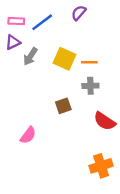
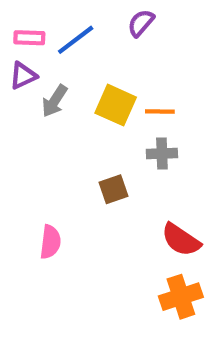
red semicircle: (105, 121) -> (181, 240), moved
pink semicircle: (28, 135) -> (50, 242), turned -30

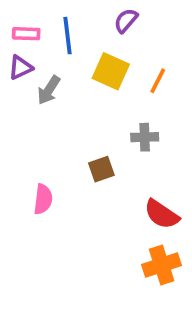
blue line: (76, 40) -> (68, 36), turned -60
yellow square: (116, 105) -> (111, 71), moved
orange line: (160, 111) -> (158, 81), moved, turned -64
pink semicircle: (50, 242) -> (43, 199), moved

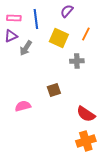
orange line: (158, 81) -> (86, 34), moved
gray cross: (145, 137) -> (77, 61), moved
pink semicircle: (43, 199) -> (23, 106), turned -112

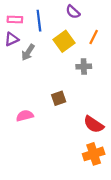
purple semicircle: (67, 11) -> (73, 12), turned -88
yellow square: (59, 38) -> (64, 41), turned 30

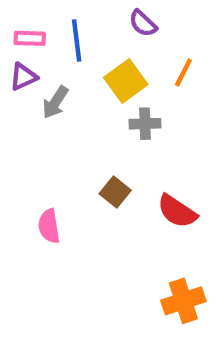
gray cross: (84, 67) -> (145, 124), moved
brown square: (59, 98) -> (115, 192), turned -32
pink semicircle: (25, 116) -> (49, 226), turned -84
red semicircle: (94, 124) -> (177, 211), moved

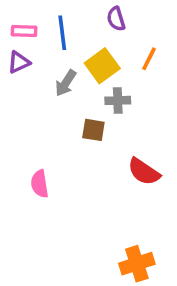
purple semicircle: (143, 23) -> (116, 19), turned 30
gray arrow: (55, 102) -> (66, 83), moved
brown square: (115, 192) -> (93, 130), moved, turned -30
orange cross: (183, 301) -> (137, 264), moved

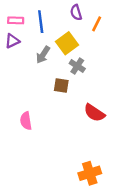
orange line: (149, 59) -> (97, 24), moved
gray cross: (118, 100) -> (77, 66), turned 35

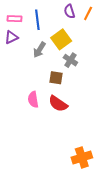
orange line: (97, 24) -> (88, 13), moved
red semicircle: (94, 113) -> (58, 104), moved
pink semicircle: (26, 121) -> (33, 99), moved

